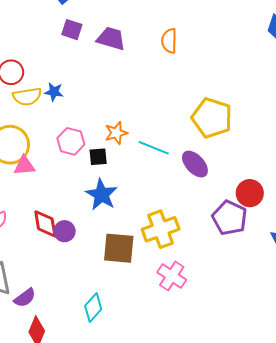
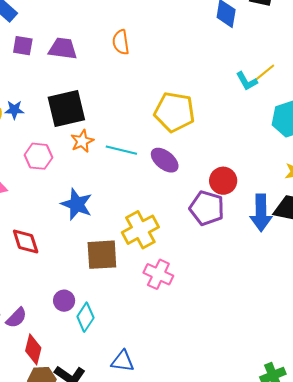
black square: (98, 157) -> (66, 109), moved, size x2.0
purple circle: (65, 231) -> (64, 301), moved

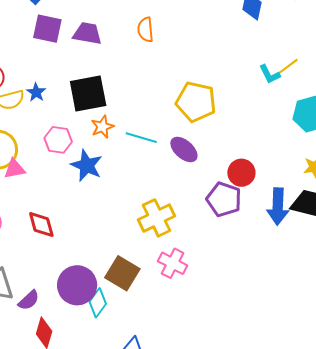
purple square: (23, 46) -> (47, 29), size x1.4
blue star: (14, 110) -> (36, 92), turned 30
blue star: (77, 204) -> (87, 165), moved
brown square: (102, 255) -> (122, 273), moved, turned 32
purple circle: (64, 301) -> (77, 285), size x1.8

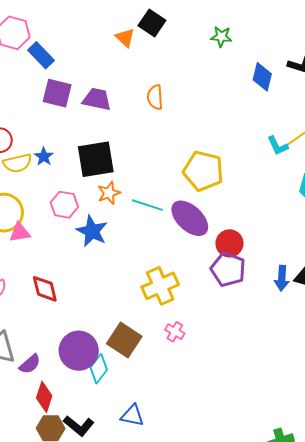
purple ellipse: (184, 149) -> (190, 218), size x1.4
red circle: (241, 173) -> (229, 243), moved
blue arrow: (278, 206) -> (282, 278), size x0.7
pink cross: (173, 263) -> (175, 332), size x0.7

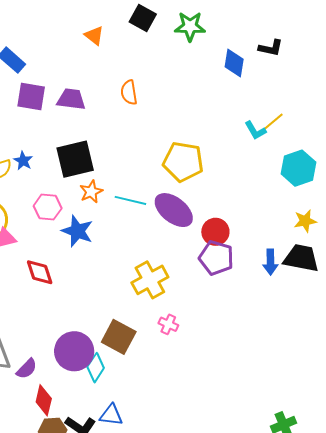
black square: (152, 23) -> (143, 18), moved
green star: (221, 37) -> (190, 26), size x1.4
red diamond: (45, 289) -> (40, 272), moved
blue triangle: (132, 416) -> (111, 415), moved

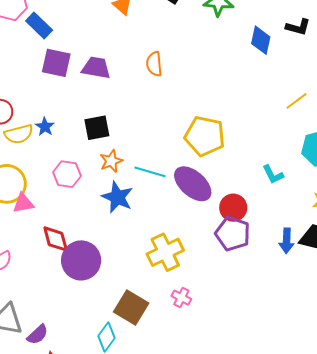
cyan L-shape: (255, 130) -> (273, 174), moved
black square: (75, 159) -> (97, 128), size x0.7
blue star: (77, 231) -> (117, 197), moved
purple circle: (74, 351) -> (81, 260), moved

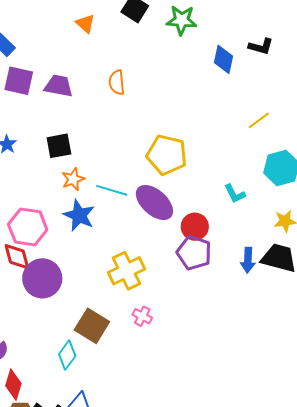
pink hexagon: (67, 174) -> (28, 227), moved, size x1.4

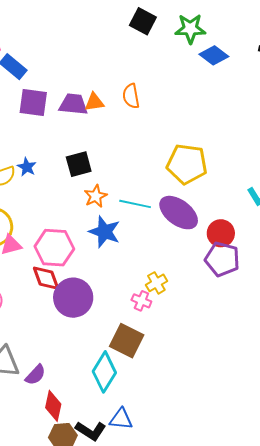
orange triangle: (85, 23) -> (94, 102), moved, turned -45
blue diamond: (223, 59) -> (214, 55), moved, turned -60
yellow cross: (127, 271) -> (156, 283), size x0.6
pink cross: (142, 316) -> (141, 301), moved
cyan diamond: (67, 355) -> (104, 372), size x1.4

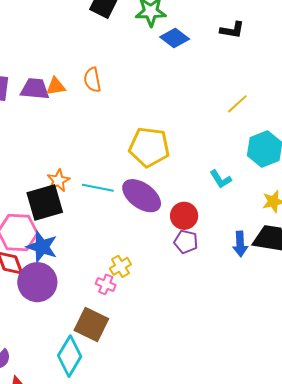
black square: (79, 164) -> (45, 202), moved, size x1.4
blue star: (105, 232) -> (42, 247), moved
purple pentagon: (222, 259) -> (186, 242), size x0.7

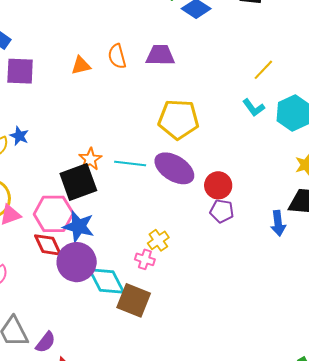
purple trapezoid: (35, 89) -> (160, 55), moved
cyan L-shape: (221, 179) -> (254, 108), moved
blue arrow: (240, 244) -> (278, 223), moved
cyan diamond: (70, 356) -> (107, 281), moved, turned -54

